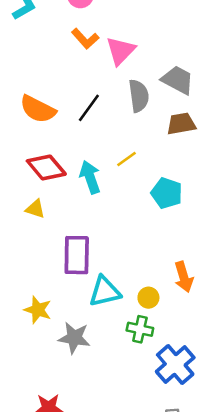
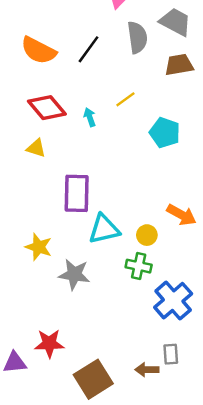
cyan arrow: (90, 177) -> (90, 117), size x0.6
orange arrow: (184, 277) -> (181, 215), turned -44

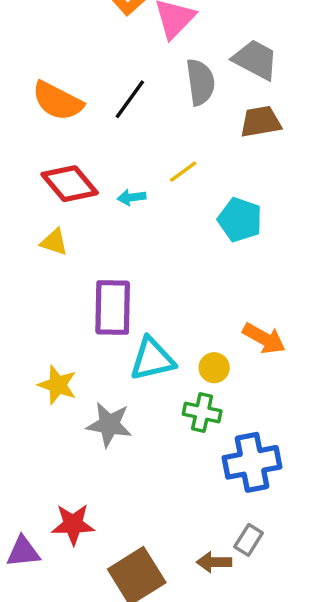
cyan arrow: (90, 117) -> (132, 197), turned -78
blue cross: (173, 301) -> (252, 462), turned 30
gray rectangle: (171, 354) -> (249, 540), turned 36

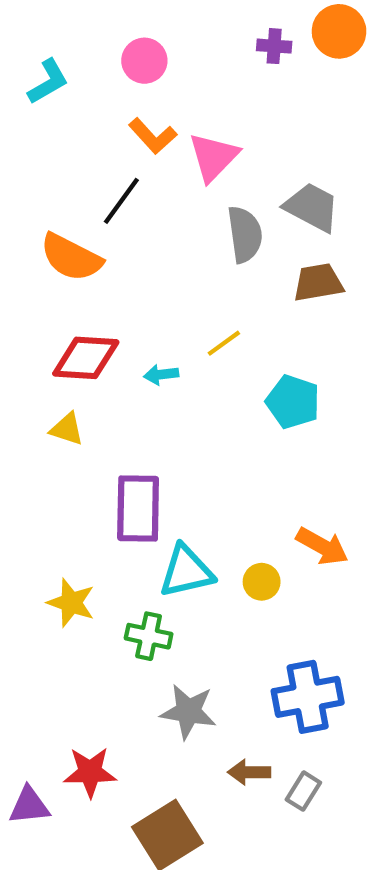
black line: (130, 99) -> (121, 201), moved
red diamond: (70, 184) -> (86, 358), turned -46
green cross: (202, 412) -> (149, 636), moved
gray star: (109, 424) -> (188, 712), moved
brown arrow: (214, 562) -> (249, 772), moved

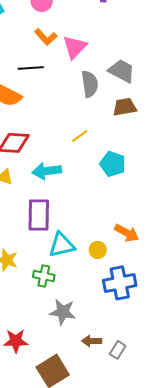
black line: (121, 201) -> (31, 68), turned 50
cyan arrow: (161, 375) -> (47, 171), moved, size x1.8
blue cross: (308, 697) -> (120, 283), moved

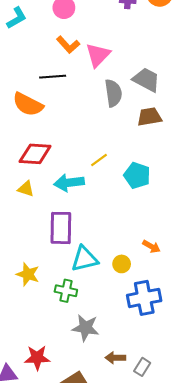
yellow line: (80, 136) -> (99, 160), moved
orange arrow: (127, 233) -> (151, 246), size x0.7

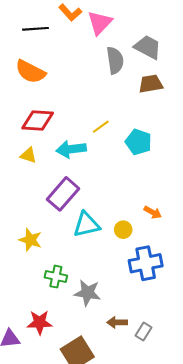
black line: (53, 77) -> (36, 29), moved
purple rectangle: (61, 228) -> (63, 194), turned 40
green cross: (66, 291) -> (56, 277), moved

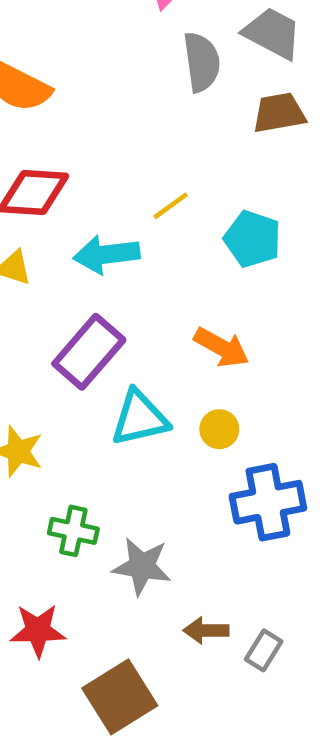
orange arrow: (153, 212) -> (222, 347), moved, size x1.4

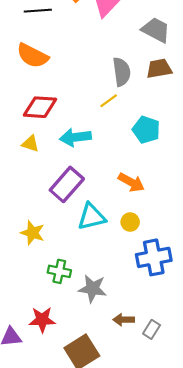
gray semicircle: (202, 62) -> (122, 72), moved
yellow line: (171, 206) -> (109, 101), moved

